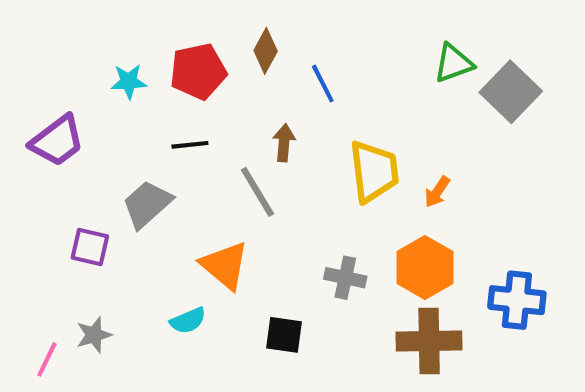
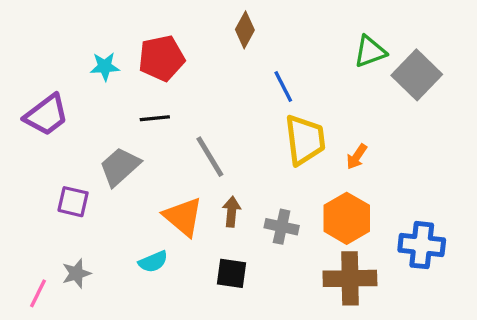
brown diamond: (266, 51) -> (245, 30), moved
blue line: (323, 84) -> (283, 87), moved
brown arrow: (284, 143) -> (232, 212), moved

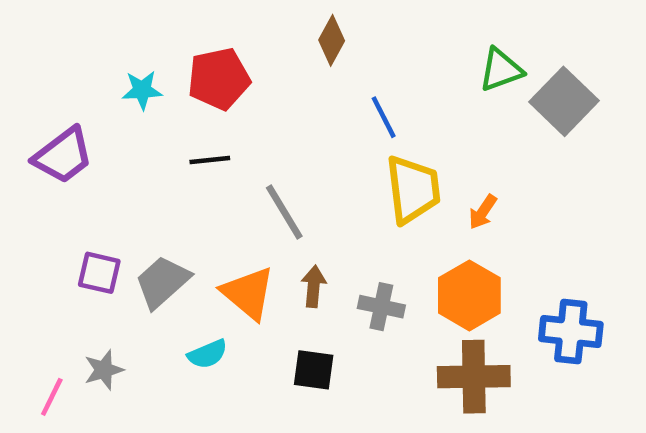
gray trapezoid: (120, 167) -> (162, 282), moved

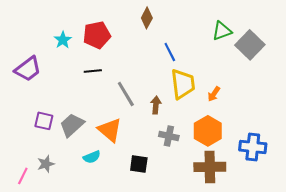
cyan star: (142, 90) -> (63, 40), turned -30
brown arrow: (314, 286) -> (156, 105), moved

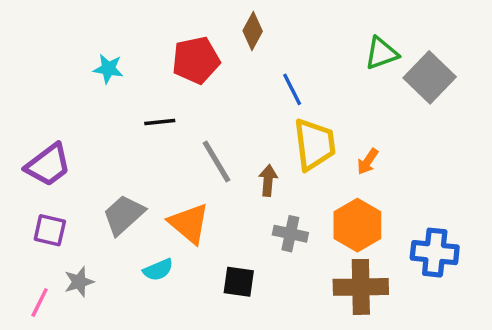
red pentagon: (97, 35) -> (196, 60), moved
cyan star: (63, 40) -> (108, 69), turned -30
purple trapezoid: (28, 69) -> (48, 165), moved
purple square: (44, 121) -> (50, 230), moved

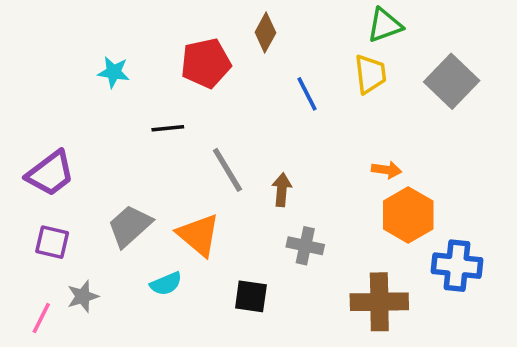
green triangle: (381, 53) -> (385, 25), moved
yellow trapezoid: (314, 144) -> (370, 74), moved, size x0.7
orange arrow: (368, 162) -> (387, 170), turned -116
orange hexagon: (357, 225) -> (408, 215), moved

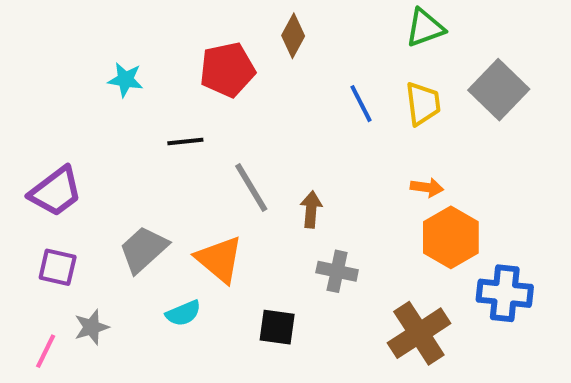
yellow trapezoid: (370, 74) -> (423, 104), moved
blue line: (307, 94) -> (361, 104), moved
brown cross: (379, 302) -> (419, 333), turned -32

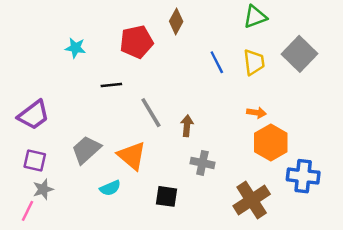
gray star: (92, 327) -> (43, 189), moved

